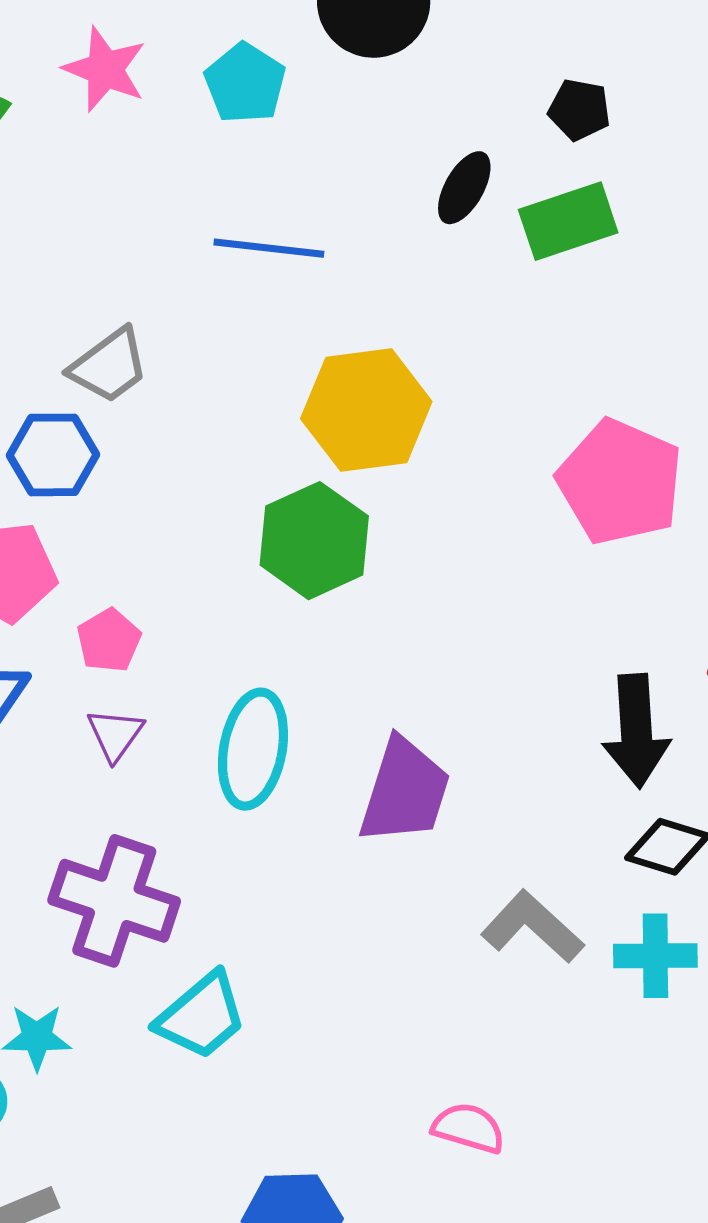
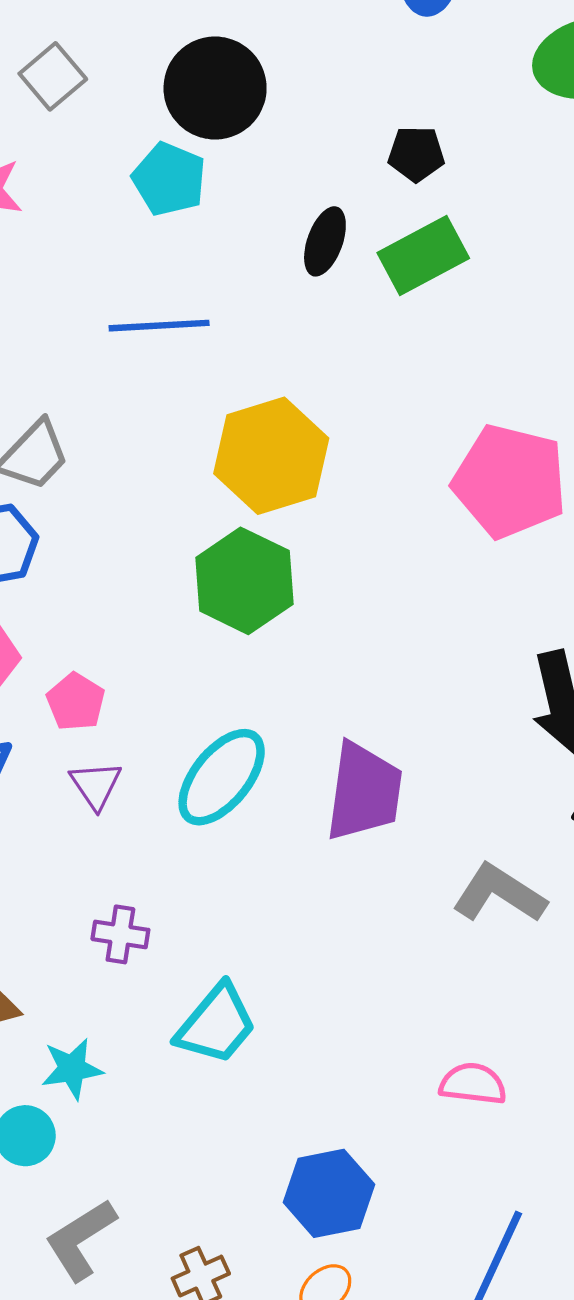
cyan pentagon: (245, 83) -> (169, 179), moved
cyan ellipse: (253, 749) -> (222, 777), turned 38
purple cross: (114, 901) -> (120, 934), size x0.5

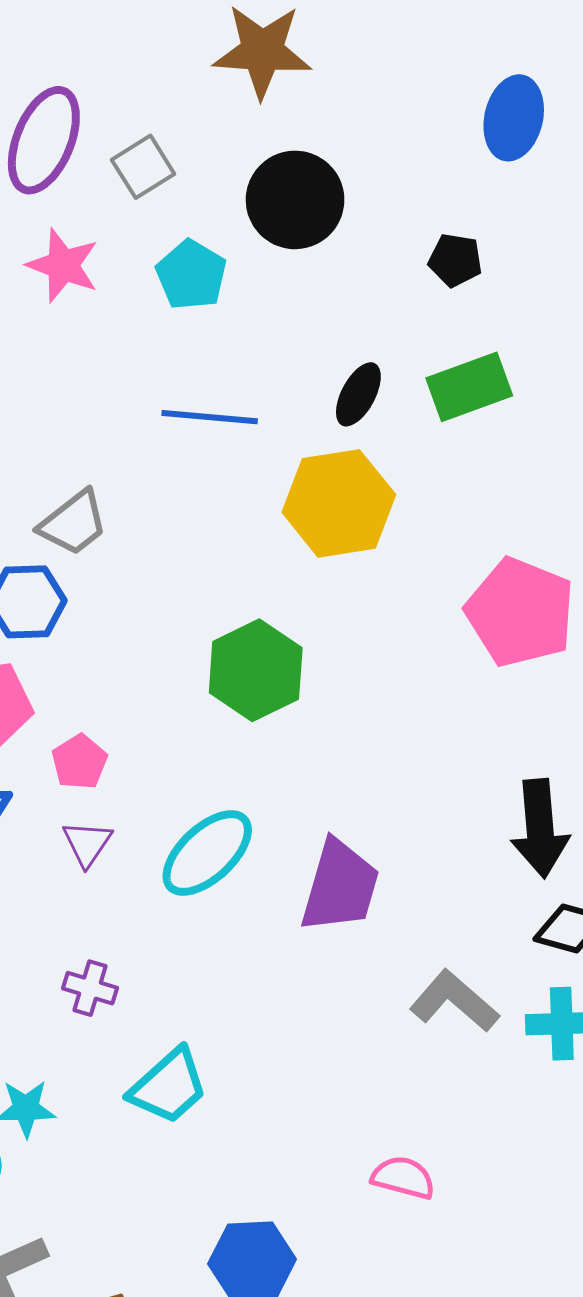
black pentagon: (416, 154) -> (455, 260), moved
cyan pentagon: (169, 179) -> (191, 275), moved
black ellipse: (325, 241) -> (358, 394), moved
yellow hexagon: (271, 456) -> (339, 503), moved

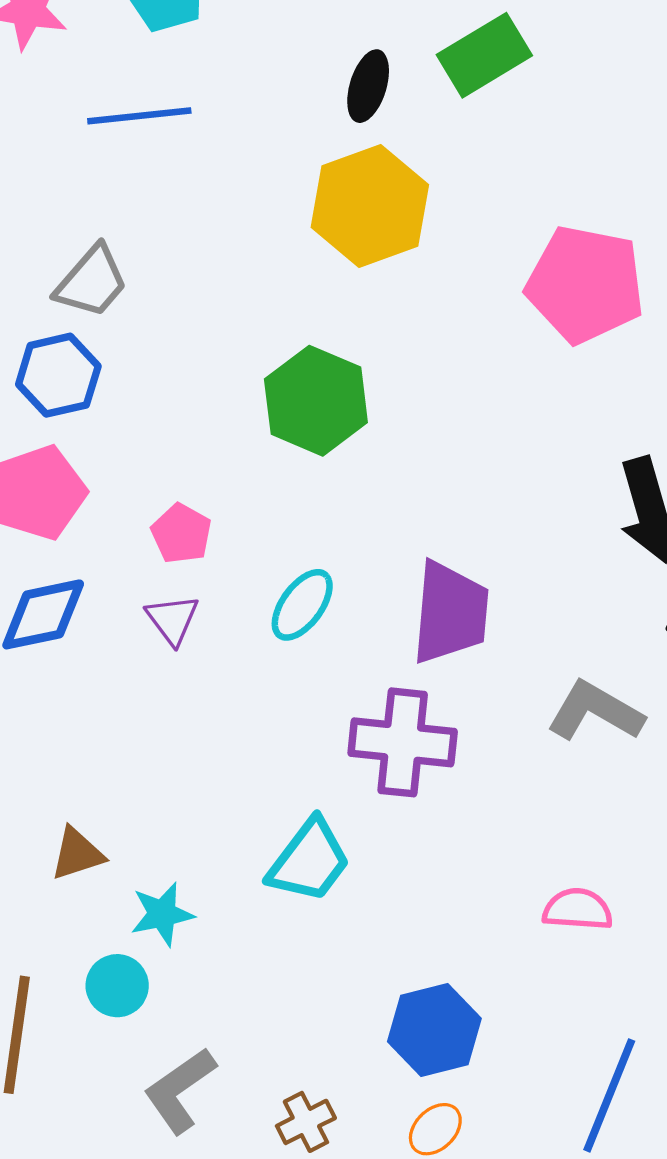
blue line: (210, 417) -> (139, 116), moved
pink pentagon: (79, 762) -> (181, 534), moved
cyan ellipse: (207, 853) -> (302, 605), size x0.7
purple cross: (90, 988) -> (403, 742), moved, size x1.8

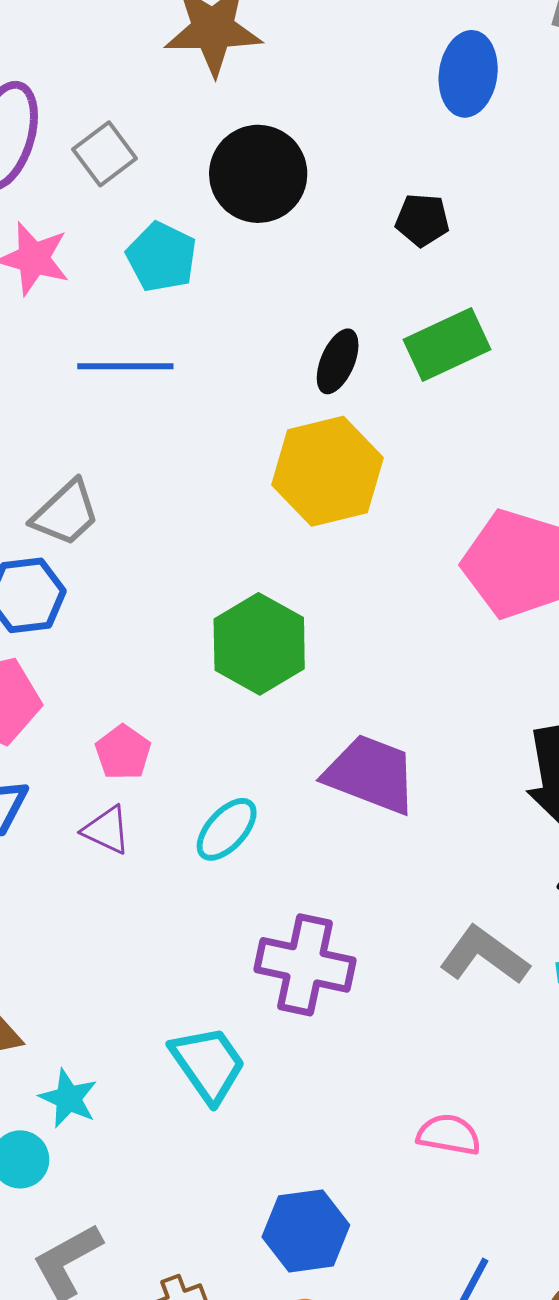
purple trapezoid: (450, 613) -> (371, 774), moved, turned -80
purple triangle: (172, 620) -> (107, 830), turned -34
cyan trapezoid: (309, 861) -> (208, 1064), turned -78
cyan star: (162, 914) -> (68, 1098), turned 30

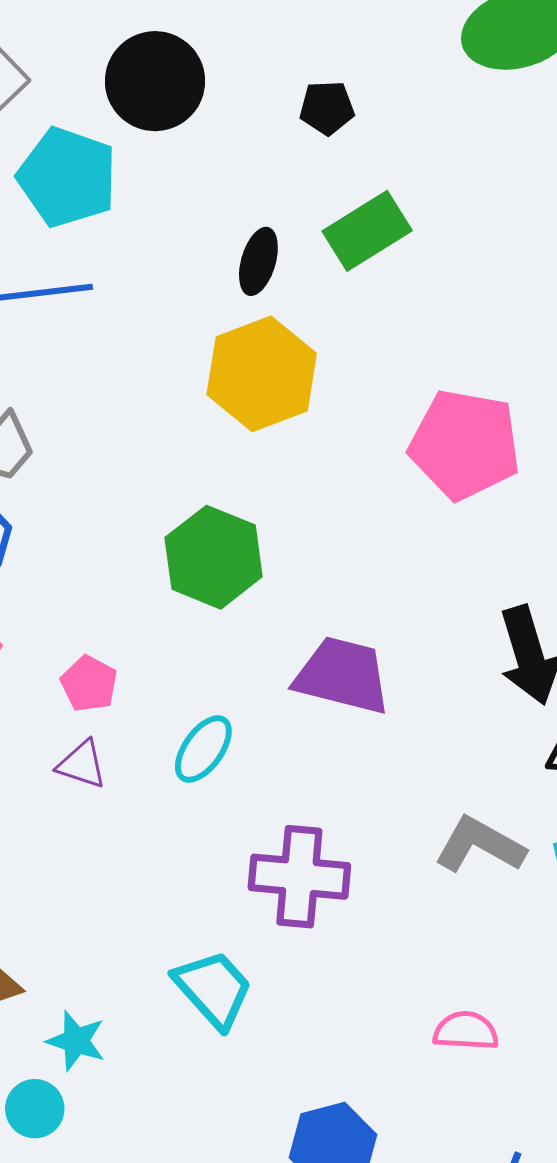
cyan pentagon: (162, 257) -> (67, 177), size x1.4

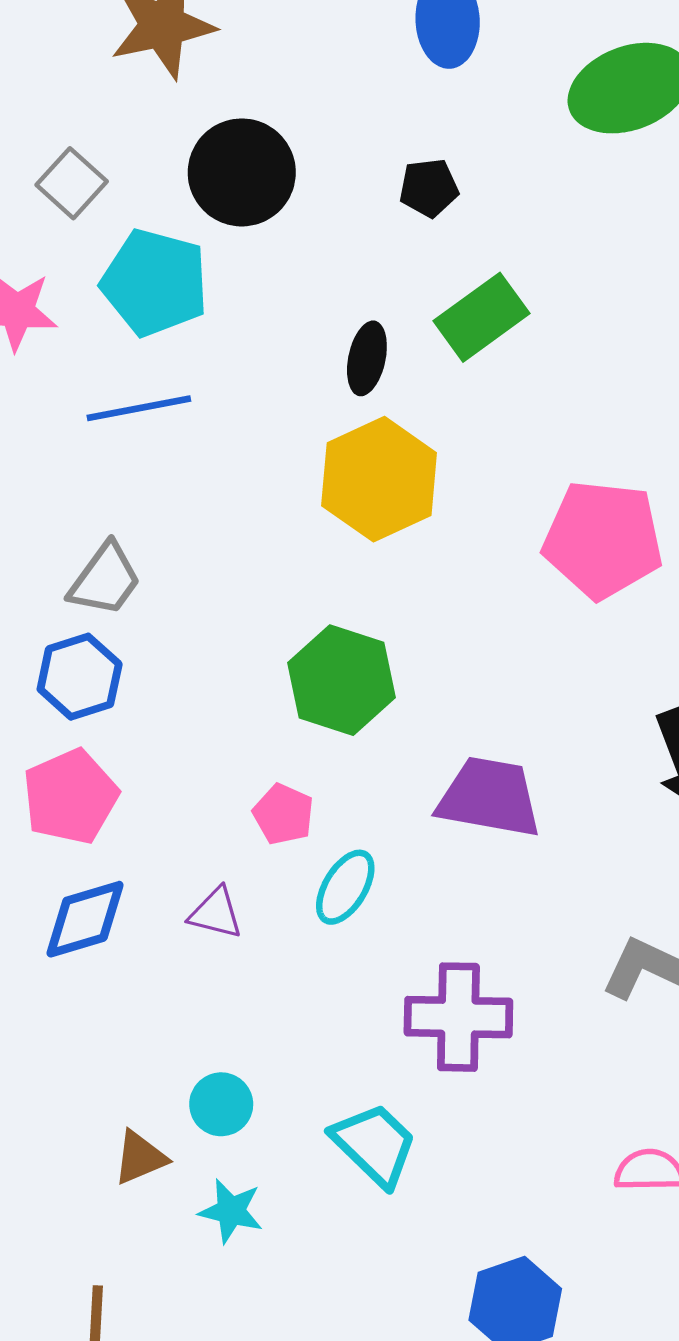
pink pentagon: (89, 684) -> (283, 814), moved
cyan circle: (35, 1109) -> (221, 1104), moved

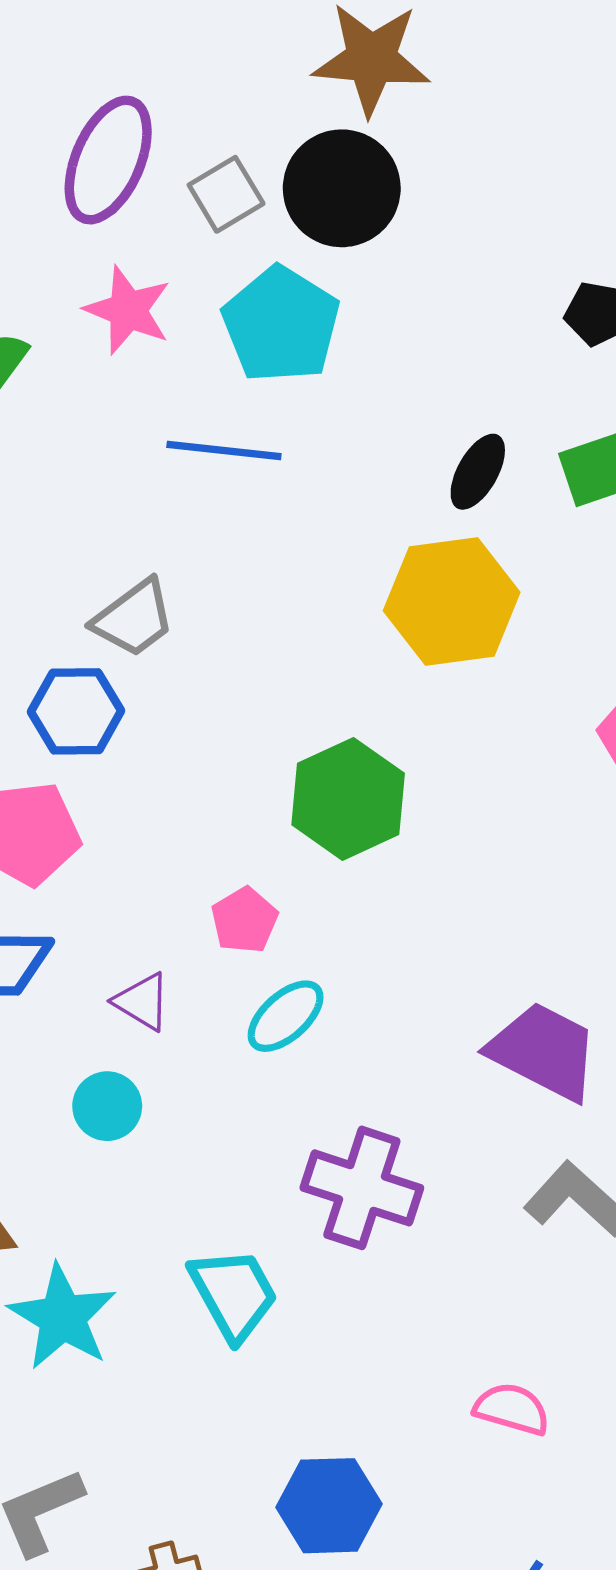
black circle: (242, 172) -> (342, 188), moved
purple trapezoid: (489, 797) -> (544, 1051), moved
cyan circle: (221, 1104) -> (107, 1106), moved
cyan star: (231, 1211) -> (62, 1317), size x1.5

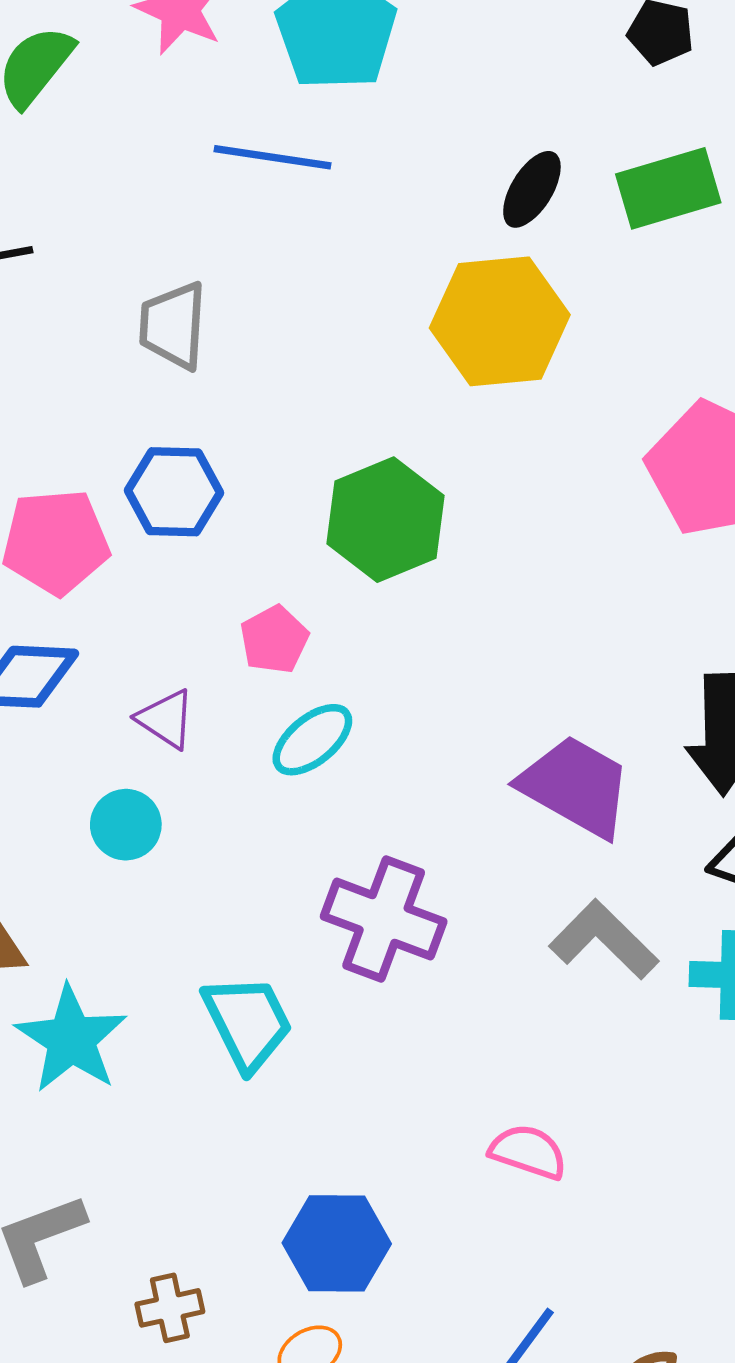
gray trapezoid: (134, 618) -> (173, 325), turned 128
blue hexagon: (76, 711) -> (174, 492), moved

